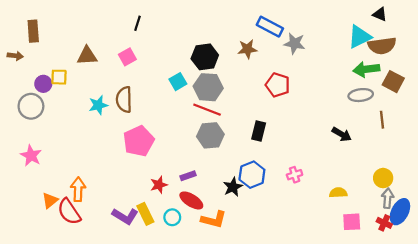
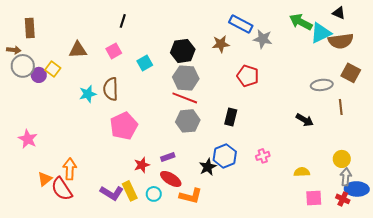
green arrow: (366, 69) -> (301, 22), moved, turned 35
yellow square: (59, 77) -> (53, 69), turned 35
cyan square: (178, 82) -> (145, 63), moved
gray circle: (31, 106) -> (23, 66), moved
blue ellipse: (400, 212) -> (357, 189), turned 65

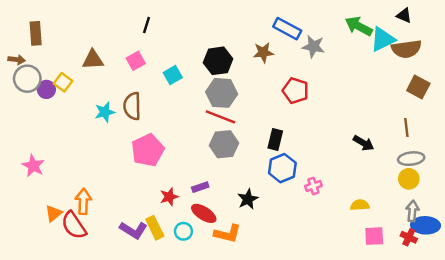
gray ellipse: (322, 85) -> (411, 159), moved
blue hexagon: (225, 156) -> (282, 168), moved
yellow circle: (342, 159) -> (409, 179), moved

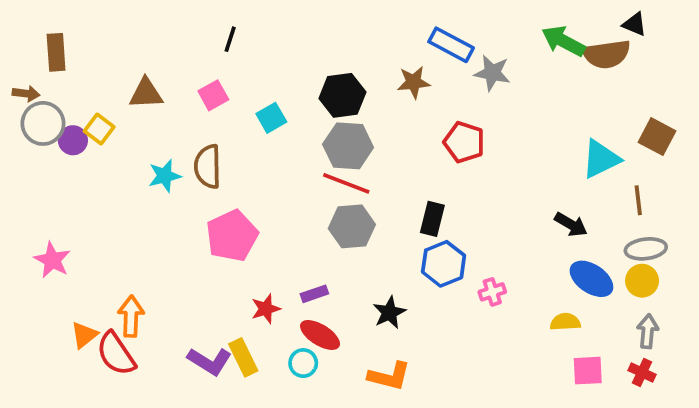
cyan triangle: (383, 39) -> (601, 159), moved
brown semicircle: (406, 49) -> (606, 54), moved
blue ellipse: (425, 225) -> (591, 279), moved, turned 32
cyan circle: (183, 231) -> (303, 363), moved
orange L-shape: (228, 234) -> (389, 376), moved

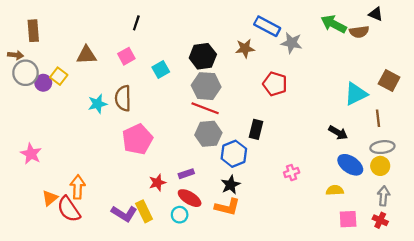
brown semicircle: (606, 54) -> (359, 32), size x0.7
blue hexagon: (444, 264) -> (234, 154), moved
orange L-shape: (389, 376) -> (227, 207), moved

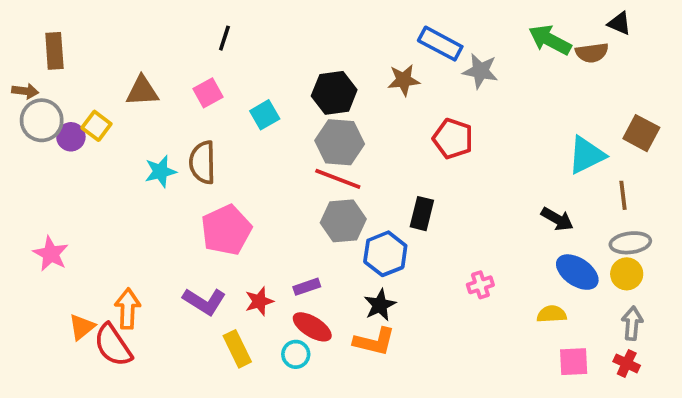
purple L-shape: (124, 214) -> (204, 301), moved

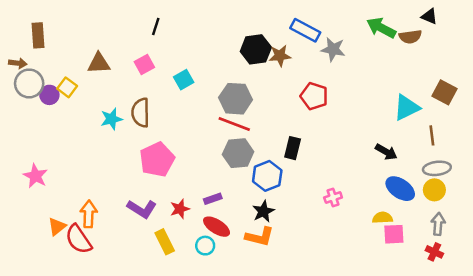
black hexagon: (334, 93) -> (256, 49), moved
pink square: (574, 362) -> (394, 234), moved

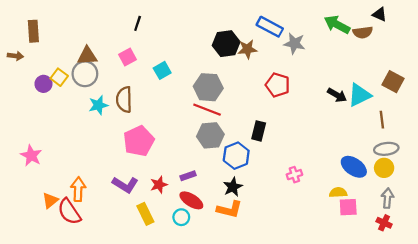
gray circle: (29, 83) -> (85, 74), moved
black arrow: (386, 152) -> (337, 95), moved

